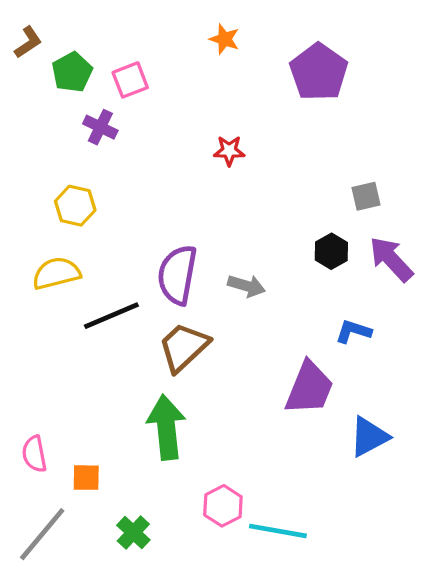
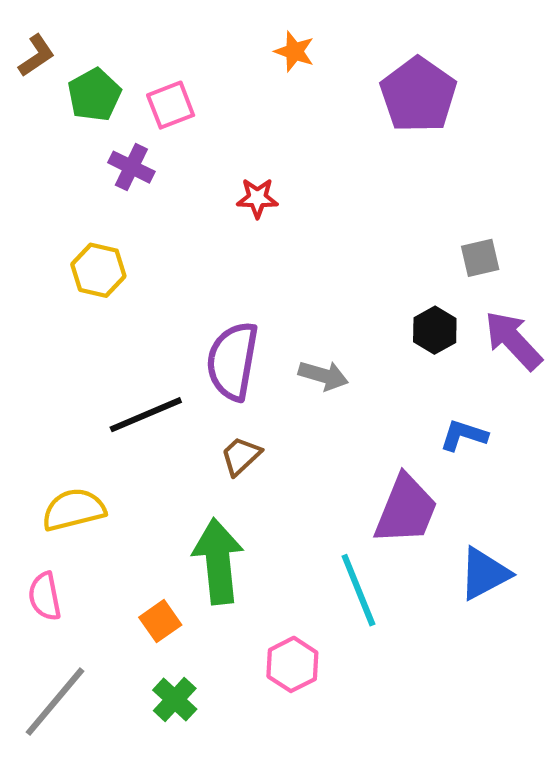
red star: (229, 151) -> (257, 198), moved
yellow semicircle: (56, 273) -> (74, 510), moved
brown trapezoid: (184, 347) -> (241, 456), size x0.6
orange square: (86, 478) -> (160, 621), moved, turned -36
cyan line: (278, 531) -> (358, 590), moved, turned 58

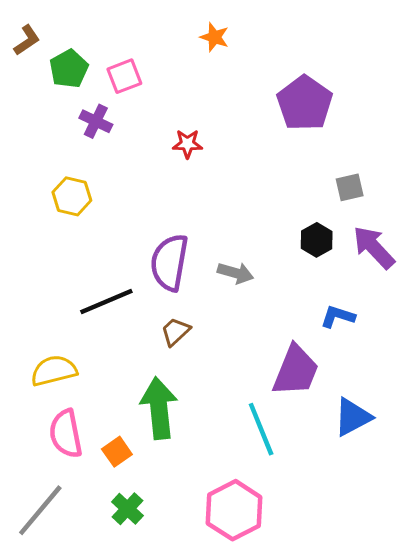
purple pentagon: (418, 95) -> (305, 103), moved
pink semicircle: (45, 596) -> (66, 434), moved, size x1.4
pink hexagon: (292, 664) -> (234, 510), moved, size x1.5

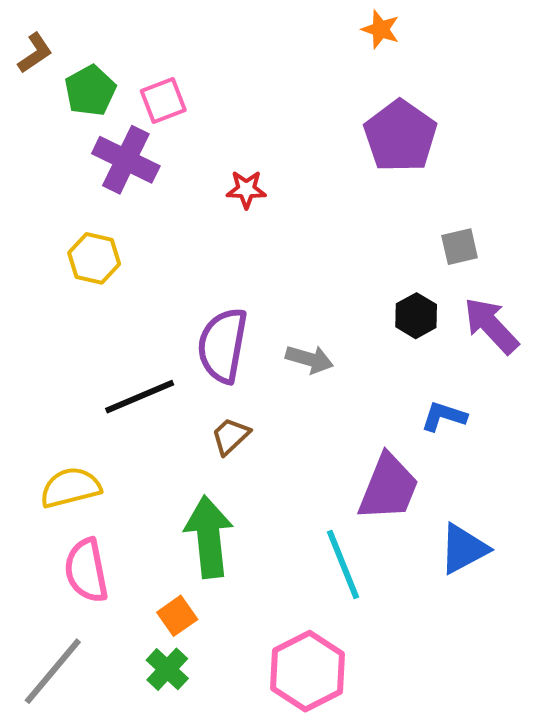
orange star: (215, 37) -> (381, 29), moved
purple cross: (96, 121) -> (126, 160), size x1.5
orange square: (117, 452) -> (177, 616), moved

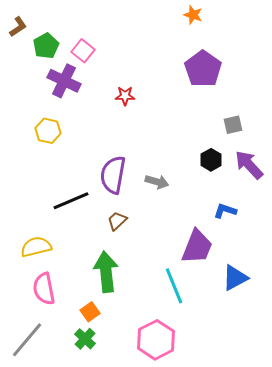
pink square: (163, 100) -> (83, 51), turned -30

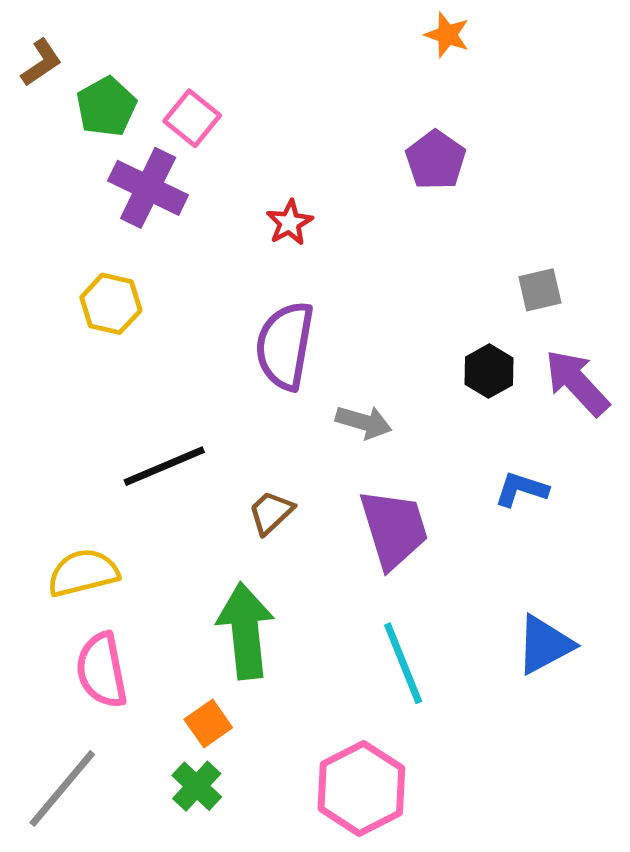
purple pentagon: (203, 69) -> (436, 160), moved, size x0.7
red star: (125, 96) -> (289, 223), turned -30
purple semicircle: (113, 175) -> (285, 346), moved
purple trapezoid: (197, 247) -> (394, 529), moved, turned -39

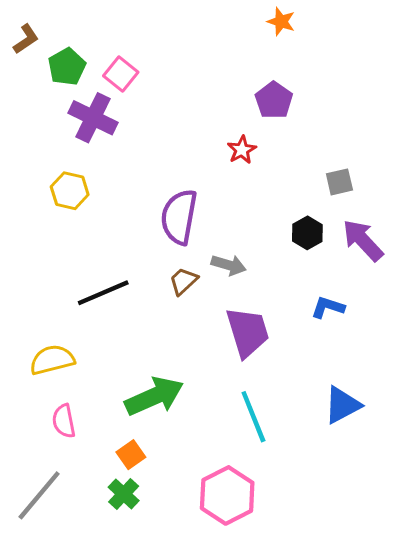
red star: (289, 223) -> (242, 150), moved
brown trapezoid: (271, 512) -> (183, 281), moved
green arrow: (245, 631) -> (154, 396), turned 72
pink semicircle: (102, 670) -> (64, 421), size x0.7

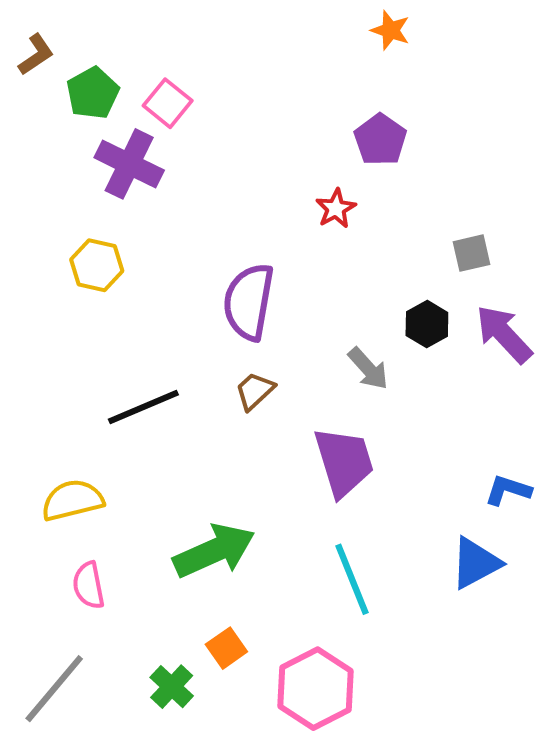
gray arrow: (229, 265) -> (368, 369), moved, turned 32
blue L-shape: (328, 307) -> (508, 490), moved
orange square: (131, 455) -> (226, 648), moved

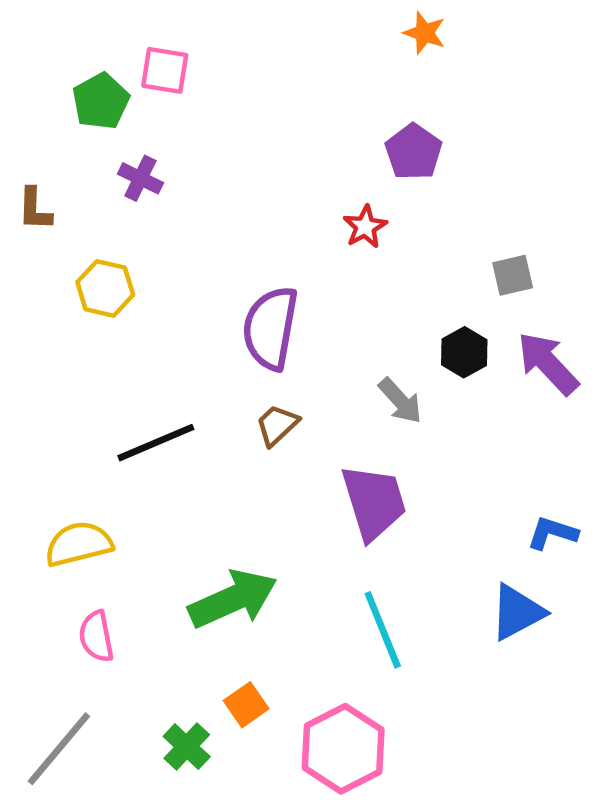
brown L-shape: (36, 55) -> (35, 209), moved, turned 126
pink square: (168, 103) -> (165, 70), moved, turned -30
purple cross: (129, 164) -> (140, 178), size x0.6

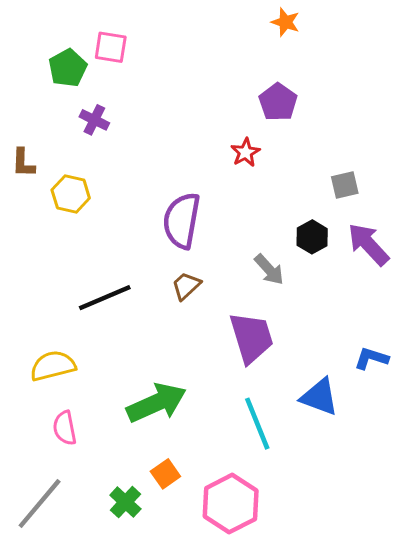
brown L-shape: (35, 209) -> (23, 163), moved
blue triangle: (517, 612) -> (320, 397), moved, turned 48

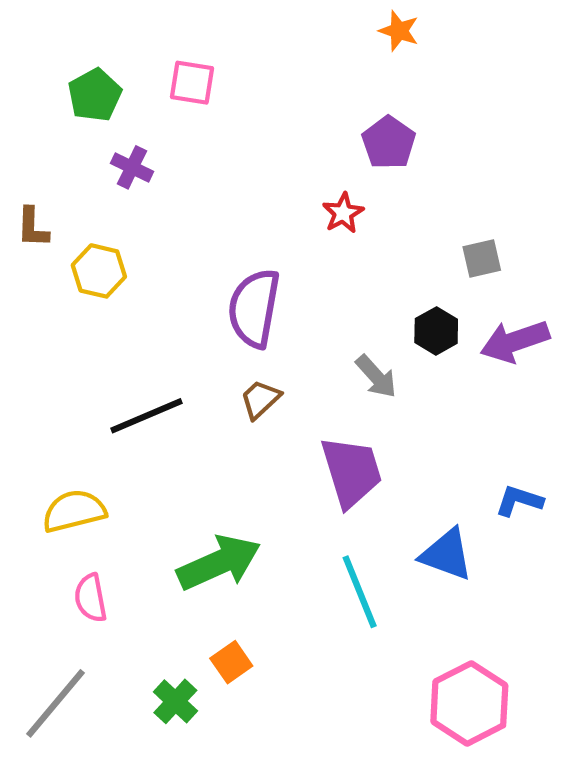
pink square: (111, 47) -> (192, 83), moved
purple arrow: (368, 244) -> (515, 341), turned -66
pink hexagon: (231, 504) -> (469, 703), moved

